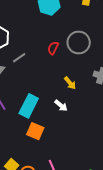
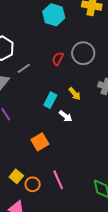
cyan rectangle: (29, 106) -> (50, 100), moved, size x0.7
orange square: (35, 131) -> (40, 142), turned 36

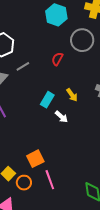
gray circle: (83, 53) -> (82, 40), moved
orange square: (40, 142) -> (35, 159), moved

